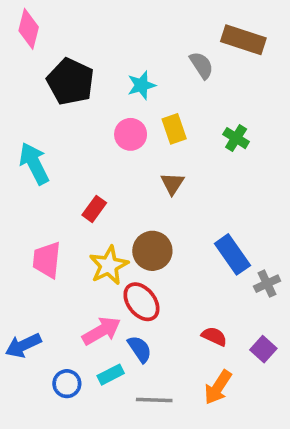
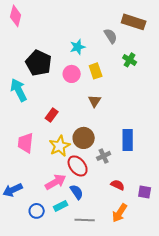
black pentagon: (71, 82) -> (39, 63), moved
green cross: (236, 138) -> (130, 60), moved
blue rectangle: (232, 254) -> (128, 140), turned 35
gray cross: (267, 284) -> (104, 156), moved
purple square: (263, 349) -> (145, 192), turned -32

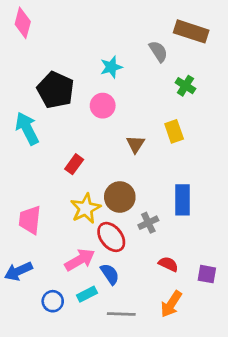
yellow rectangle: (96, 71) -> (174, 131), moved
pink trapezoid: (26, 143) -> (30, 220), moved

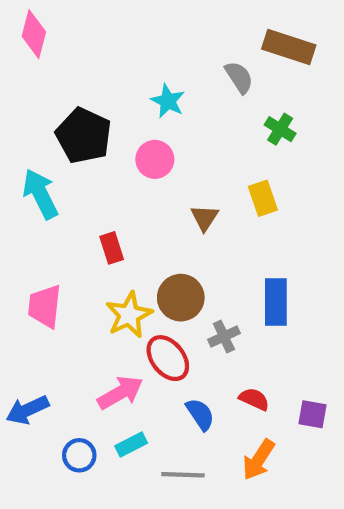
cyan star: (111, 67) -> (168, 101), turned -30
red rectangle: (74, 164) -> (112, 248), turned -54
pink trapezoid: (30, 220) -> (45, 306), moved
blue semicircle: (110, 274) -> (200, 414), moved

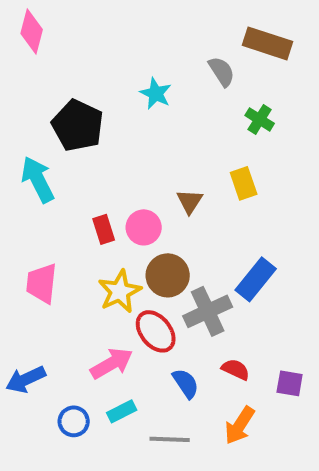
pink circle: (155, 159) -> (144, 227), moved
blue rectangle: (276, 302) -> (256, 279), turned 39
gray cross: (224, 336) -> (208, 311), size x1.6

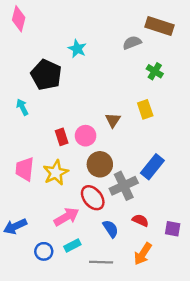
gray semicircle: (222, 71) -> (132, 43), turned -78
cyan star: (156, 93) -> (77, 49), moved
cyan arrow: (38, 179) -> (22, 107), size x0.6
yellow star: (120, 291) -> (56, 173), moved

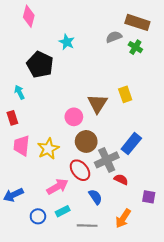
pink diamond: (19, 19) -> (29, 16), moved
green cross: (155, 71) -> (135, 47), moved
brown triangle: (113, 120) -> (97, 104), size x1.5
red rectangle: (62, 137) -> (12, 118), moved
red semicircle: (140, 220) -> (121, 179), moved

